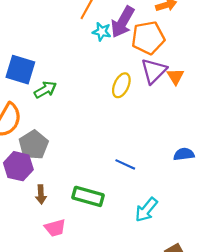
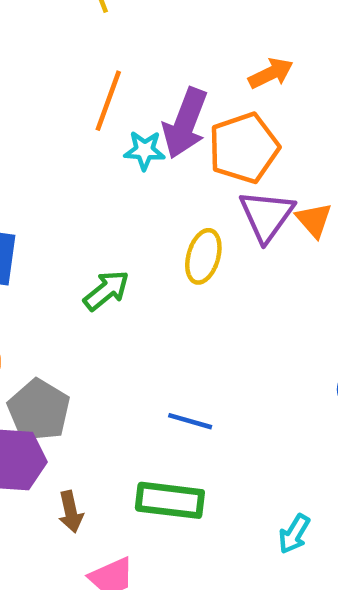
green arrow: (45, 90) -> (106, 290), moved
blue line: (125, 164) -> (190, 421), moved
cyan arrow: (146, 210) -> (294, 534), moved, size x0.7

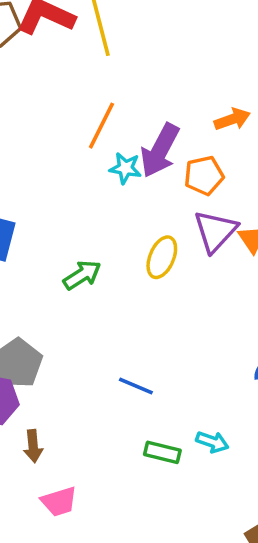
orange pentagon: (244, 148) -> (204, 176), size x0.7
green rectangle: (170, 500) -> (162, 452), moved, size x0.7
cyan arrow: (294, 534) -> (212, 442), moved, turned -108

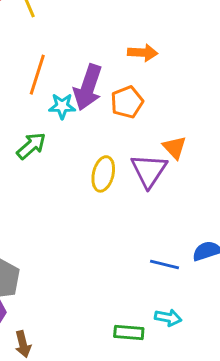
orange arrow: (232, 119) -> (143, 53), turned 32
purple triangle: (215, 231) -> (149, 171), moved
green arrow: (82, 275) -> (31, 146), moved
blue line: (136, 386) -> (164, 265), moved

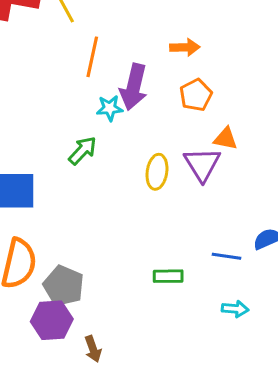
orange line: (37, 75) -> (92, 57), moved
orange pentagon: (127, 102) -> (196, 95), moved
orange triangle: (175, 147) -> (226, 139), turned -30
green rectangle: (129, 332) -> (168, 276), moved

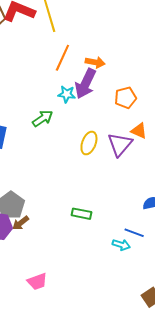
orange arrow: (185, 47) -> (95, 62), moved
blue line: (227, 256) -> (134, 233), moved
brown arrow: (93, 349) -> (21, 223), moved, turned 60

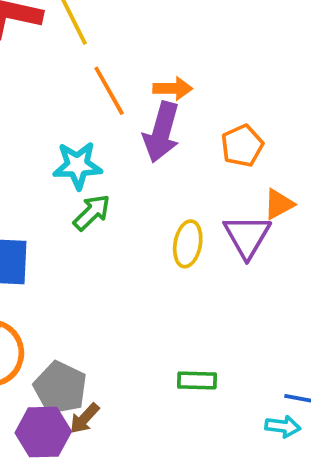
orange line: (62, 58) -> (109, 91), turned -44
cyan star: (67, 94) -> (78, 165), moved, size x1.4
orange triangle: (139, 131) -> (279, 204), turned -42

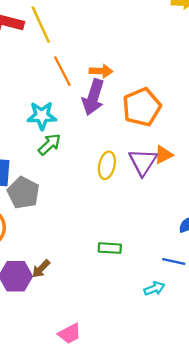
orange pentagon: (242, 146) -> (142, 107), size x1.5
orange triangle: (279, 204) -> (163, 155), moved
gray pentagon: (60, 388) -> (23, 193), moved
cyan arrow: (283, 426) -> (154, 288), moved, turned -30

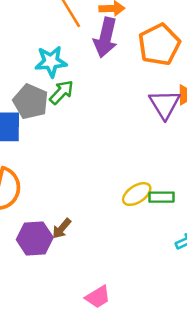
yellow ellipse: (107, 165) -> (137, 194), moved, turned 48
gray pentagon: (23, 193) -> (31, 102), moved
green rectangle: (110, 248) -> (162, 197), moved

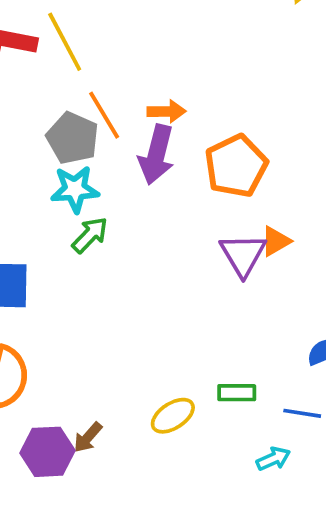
gray pentagon: (31, 102) -> (72, 138), moved
yellow ellipse: (137, 194) -> (173, 416), moved

